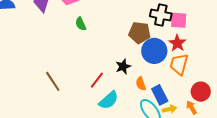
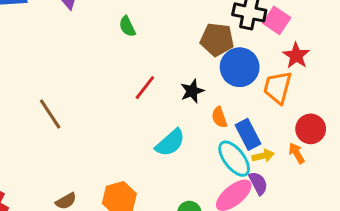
pink square: (179, 20) -> (277, 20), turned 30
red star: (177, 43) -> (296, 56), moved
red line: (97, 80) -> (145, 88), moved
brown line: (53, 81) -> (50, 114), moved

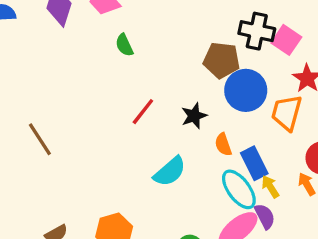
yellow arrow: (263, 156) -> (270, 187), turned -110

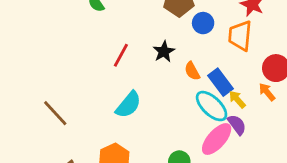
blue circle: (246, 90) -> (203, 23), size x0.6
brown line: (40, 139) -> (55, 113), moved
cyan semicircle: (170, 172) -> (128, 105), moved

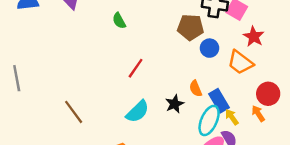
orange trapezoid: (240, 36) -> (240, 62), turned -64
black star: (164, 52) -> (175, 104), moved
cyan ellipse: (212, 106) -> (209, 120), turned 64

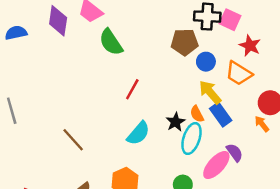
green semicircle: (119, 21) -> (111, 42), size x1.6
orange semicircle: (196, 88) -> (197, 114), moved
yellow arrow: (232, 117) -> (210, 92), moved, size x1.5
cyan ellipse: (209, 120) -> (191, 138), moved

